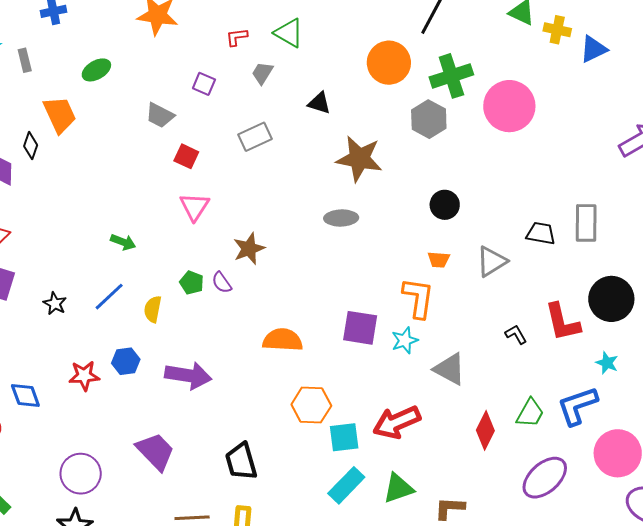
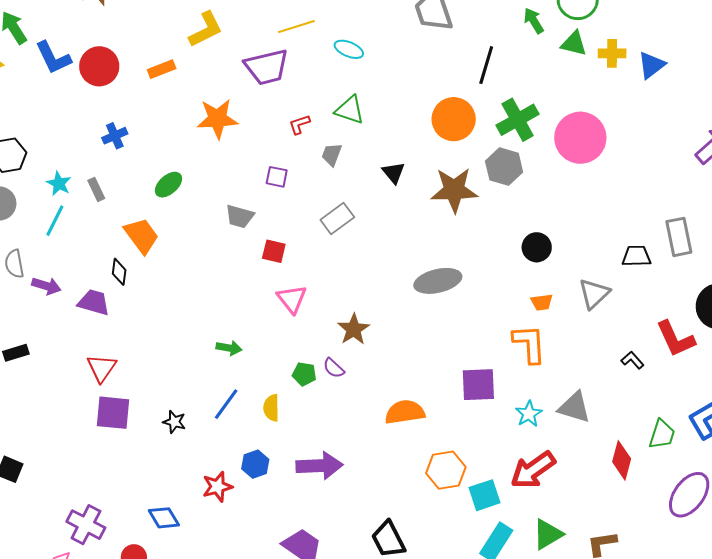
black triangle: (319, 103) -> (394, 173), turned 45
brown star: (359, 159) -> (454, 190), moved
gray ellipse: (341, 218) -> (438, 281), size x1.4
cyan star: (405, 340) -> (529, 414), moved

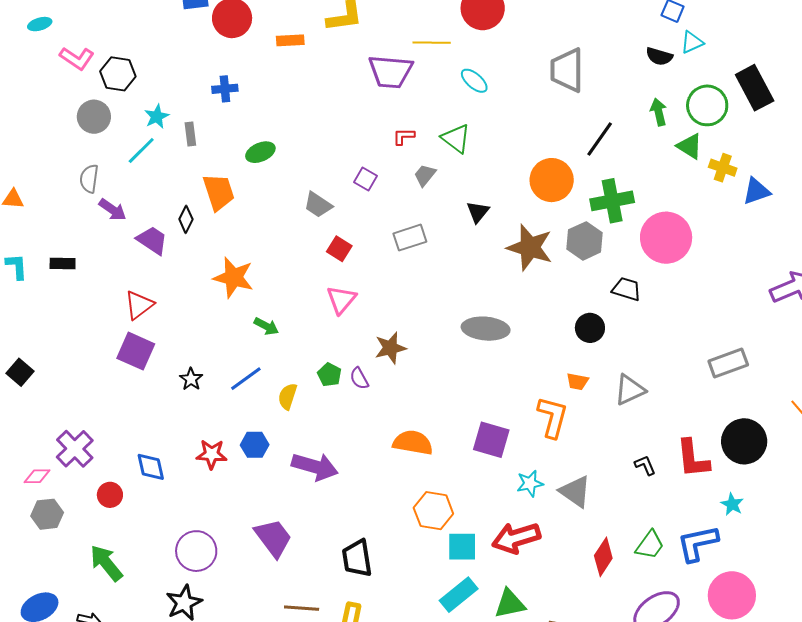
orange star: (217, 119) -> (233, 277), moved
gray rectangle: (679, 237) -> (728, 363), turned 63
black trapezoid: (636, 256) -> (626, 289), moved

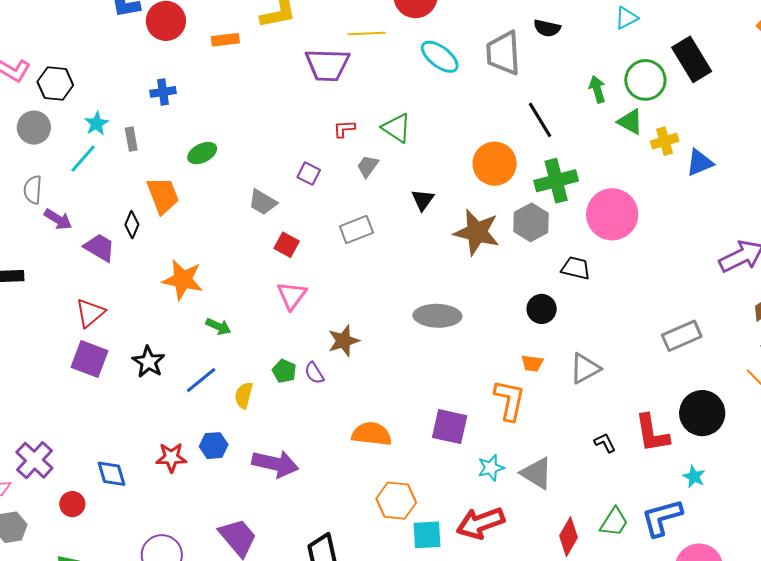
black semicircle: (659, 56) -> (547, 28), moved
cyan ellipse: (474, 81) -> (440, 57), moved, size x1.4
black line: (600, 139) -> (540, 120), turned -63
yellow cross: (723, 168) -> (665, 141), turned -32
black star: (191, 379) -> (149, 362), moved, size x1.4

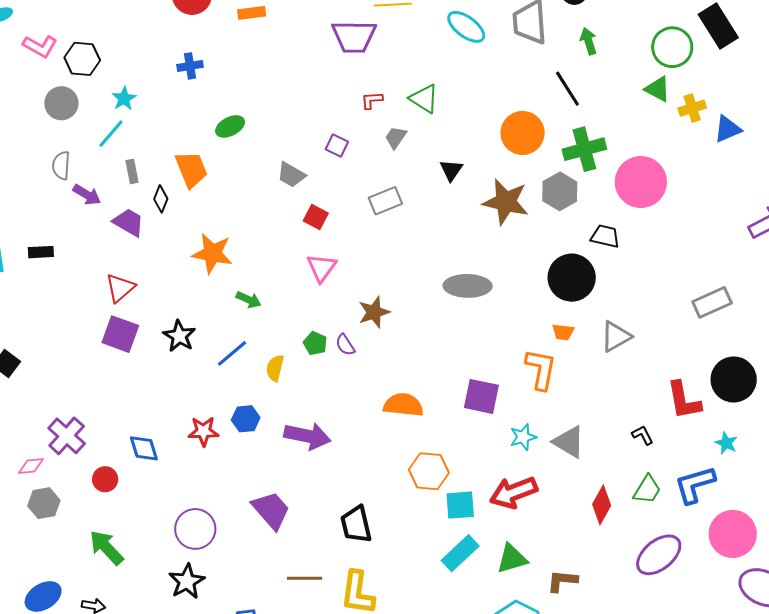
green arrow: (597, 89) -> (588, 41), moved
gray rectangle: (131, 139) -> (132, 171), moved
black circle: (542, 309) -> (572, 278), size x1.6
black L-shape: (605, 443) -> (643, 435), moved

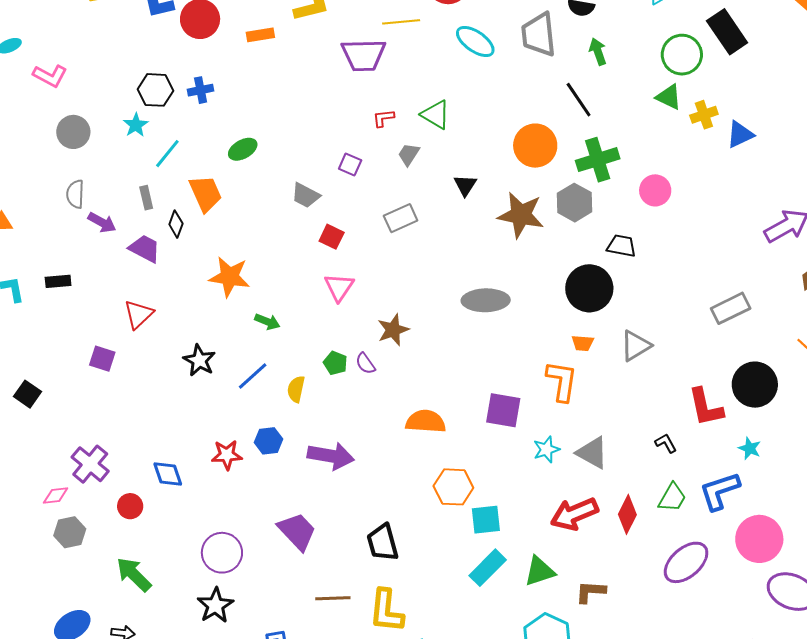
black hexagon: (82, 59) -> (155, 90), moved
cyan line: (111, 134) -> (167, 154), moved
pink circle: (641, 182) -> (655, 190), size x0.6
purple square: (120, 334) -> (102, 359), moved, size x0.7
red arrow: (513, 492) -> (574, 514), moved

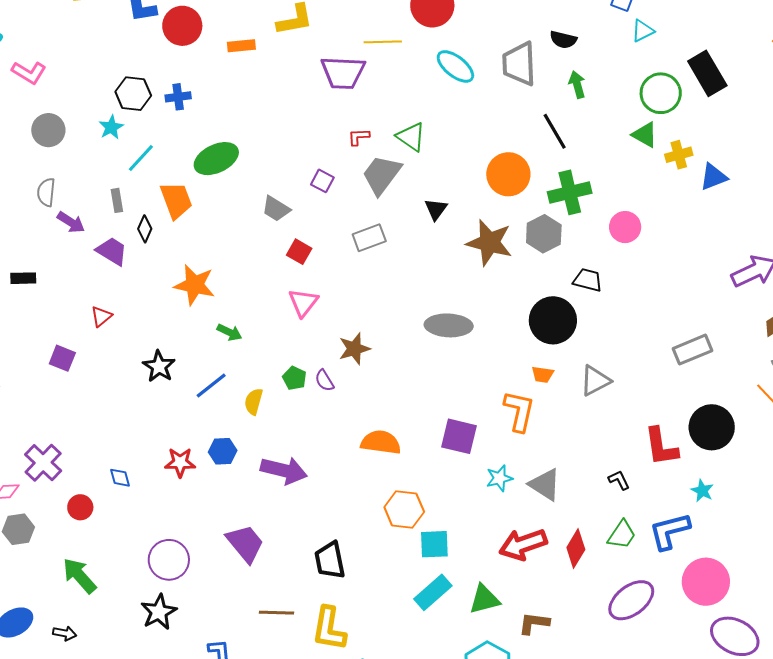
green ellipse: (243, 149) -> (216, 159), size x1.5
gray trapezoid: (409, 154) -> (382, 175), size x1.8
red triangle: (139, 314) -> (101, 316), size x0.7
blue diamond: (168, 474) -> (120, 478), size x0.7

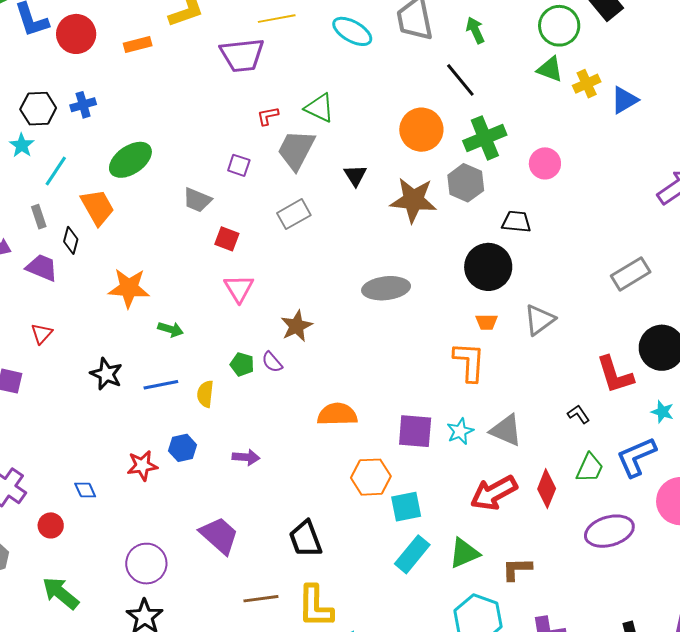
blue line: (211, 386) -> (161, 385), turned 36
purple square: (459, 436) -> (415, 431), moved
purple arrow: (284, 470) -> (246, 457), size x0.6
purple ellipse: (631, 600) -> (609, 531), turned 30

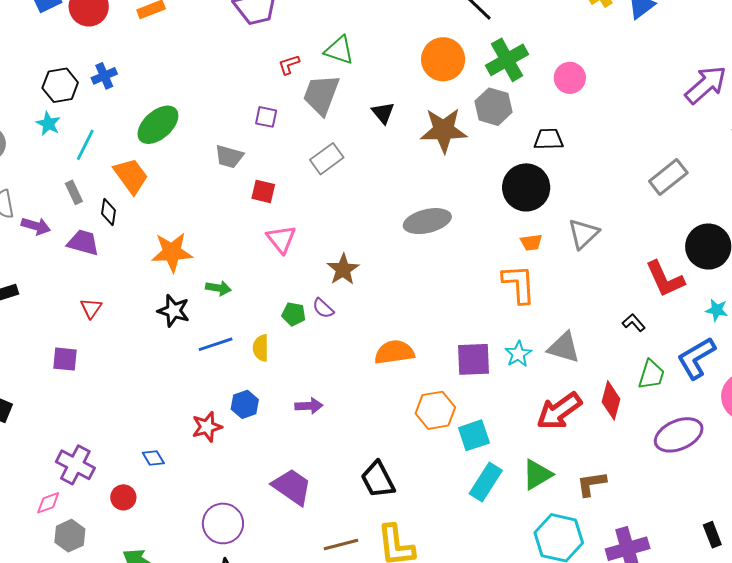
black star: (106, 374) -> (174, 311), moved

